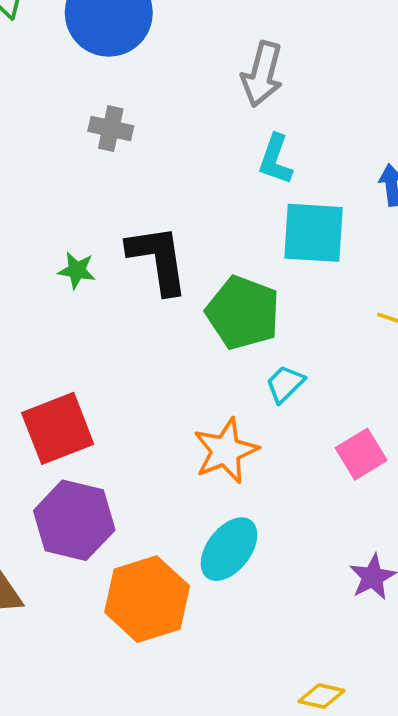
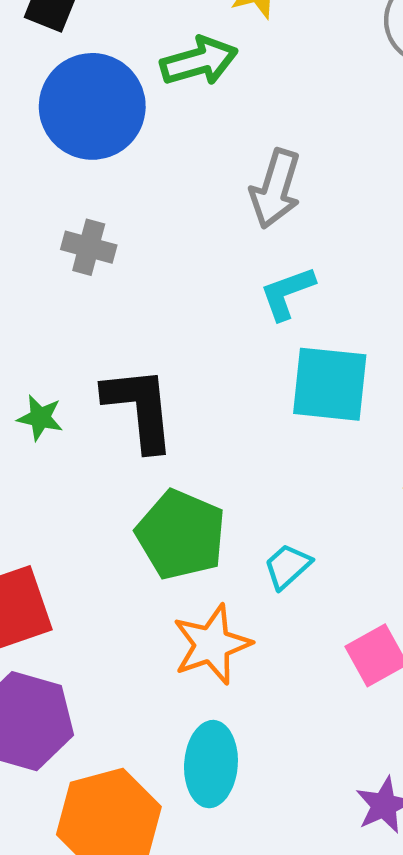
cyan L-shape: (275, 159) -> (287, 293), turned 48
green pentagon: (243, 313) -> (181, 535), moved
cyan ellipse: (229, 549) -> (211, 764), turned -36

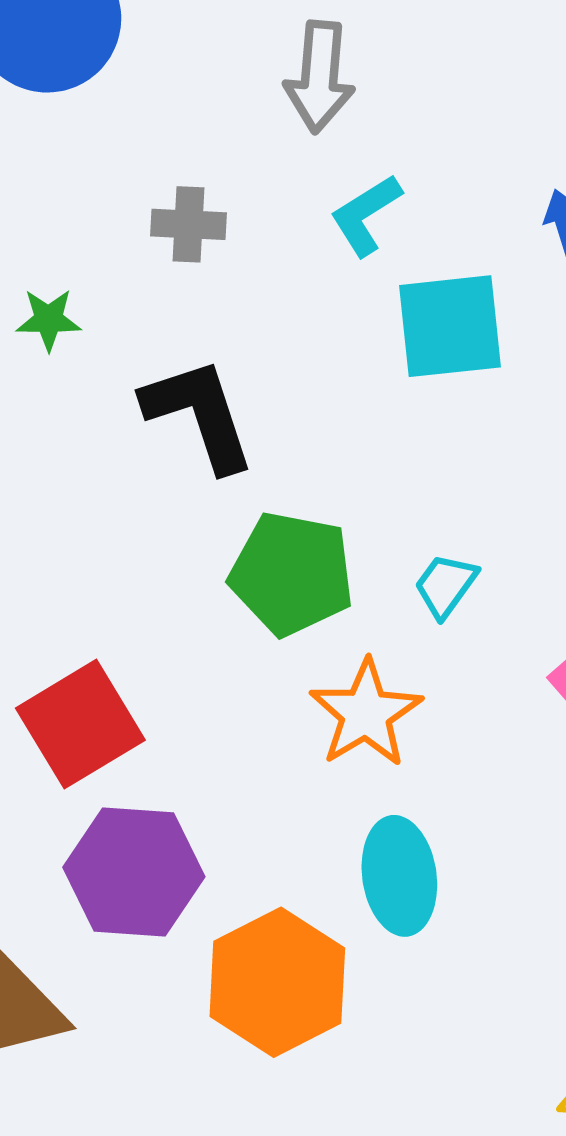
gray cross: (89, 247) -> (189, 224), moved
green star: (40, 418) -> (49, 320), moved

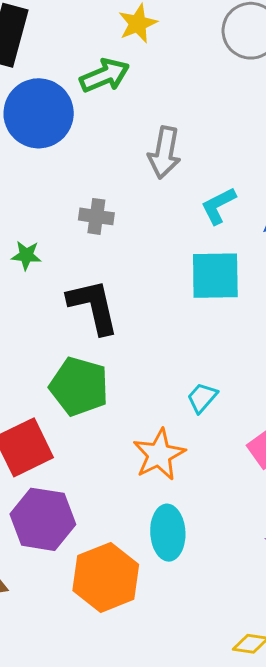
cyan L-shape: (366, 215) -> (218, 206), moved
green pentagon: (292, 574) -> (79, 386), moved

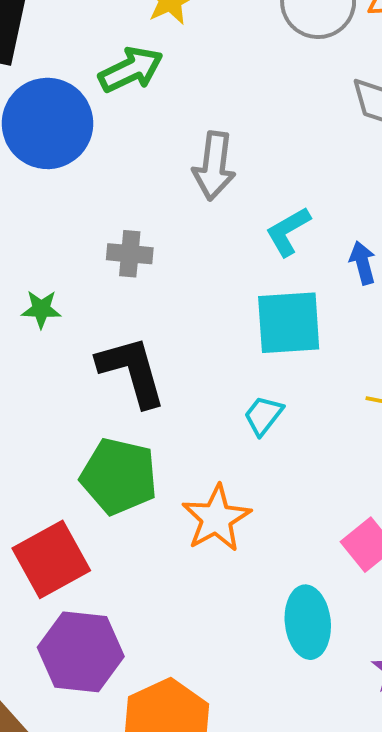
cyan trapezoid: (202, 398) -> (263, 415), moved
orange star: (159, 455) -> (216, 518), moved
cyan ellipse: (168, 533) -> (308, 622), moved

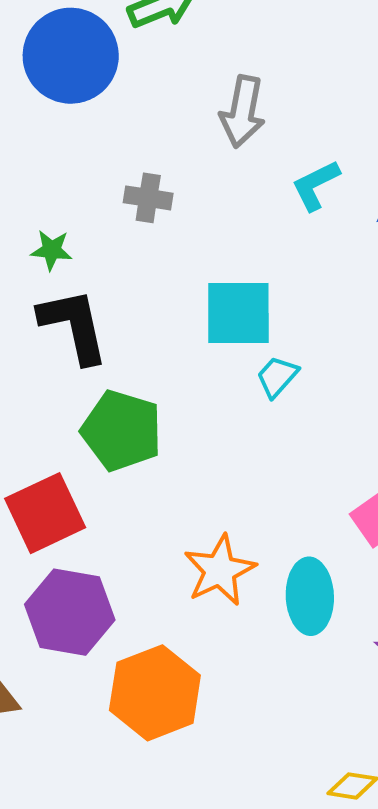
cyan square: (289, 323) -> (238, 313), moved
black L-shape: (132, 371) -> (74, 326), moved
orange star: (216, 518) -> (220, 570), moved

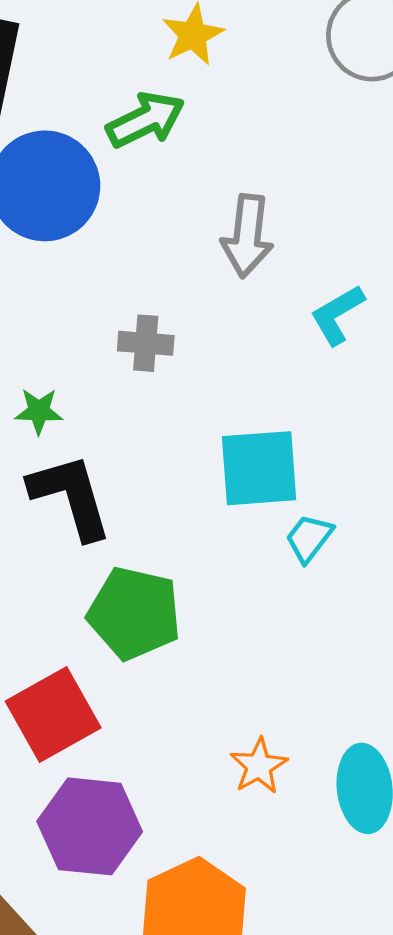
orange star: (220, 570) -> (259, 766), size x0.7

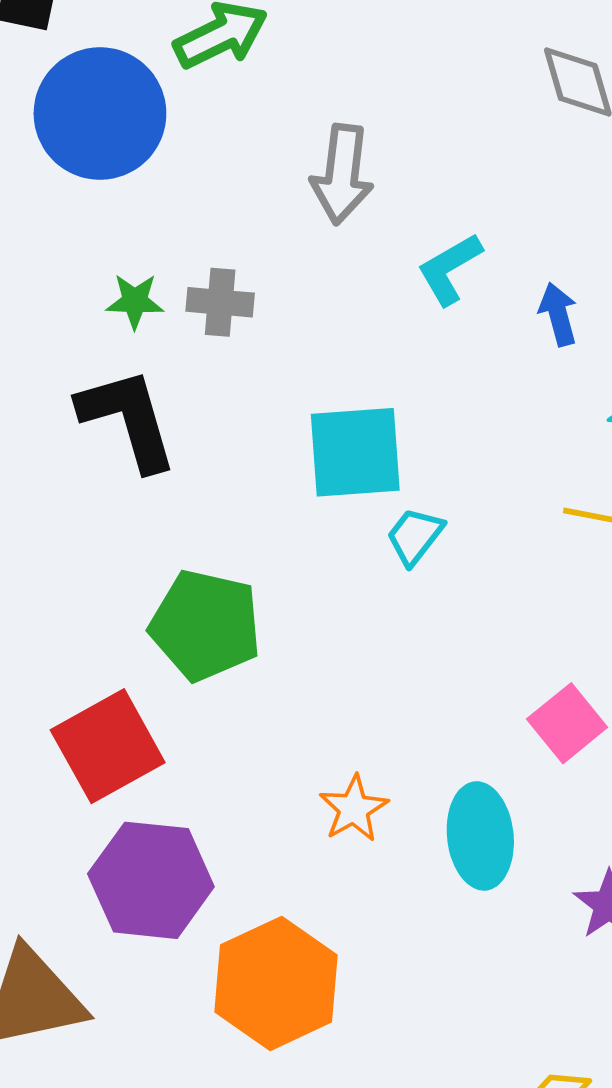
green star: (39, 411) -> (135, 301), moved
black L-shape: (71, 496) -> (128, 419), moved

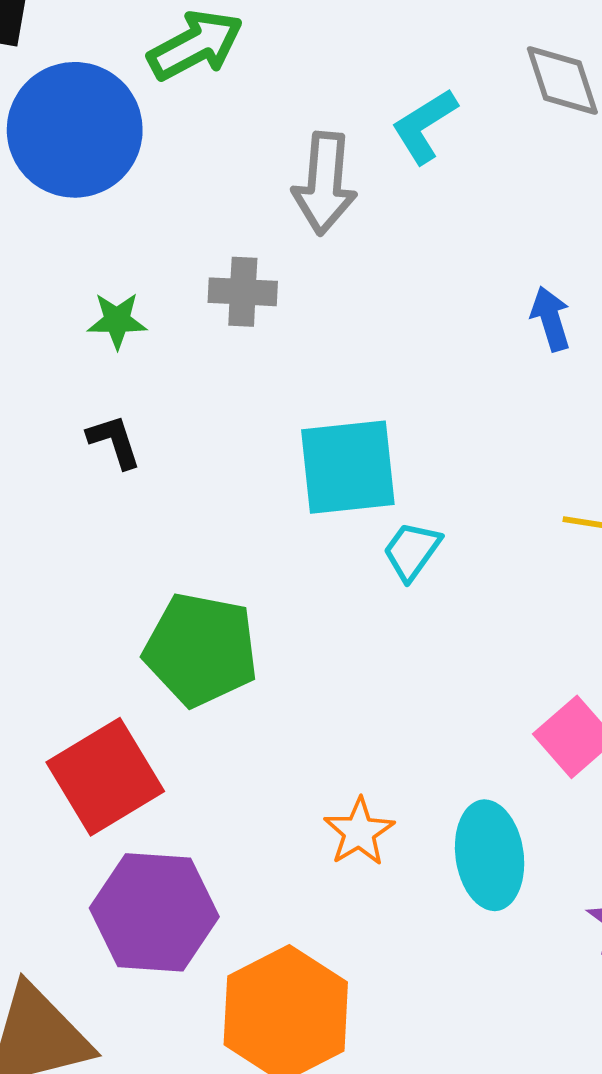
cyan L-shape: (450, 269) -> (424, 126), moved
gray cross: (220, 302) -> (243, 292), moved
black L-shape: (128, 419) -> (114, 441), size x0.5

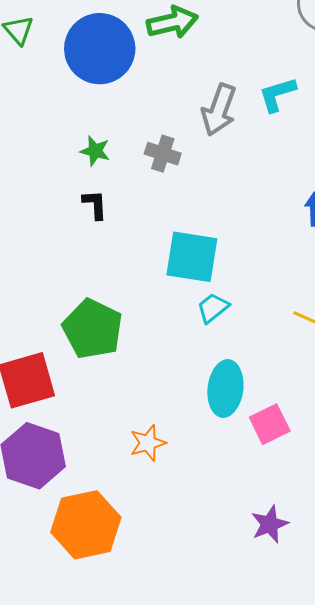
black L-shape: (114, 441) -> (95, 205), moved
cyan ellipse: (490, 855) -> (225, 389), moved

